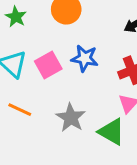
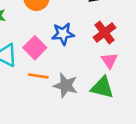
orange line: (20, 110) -> (38, 76), moved

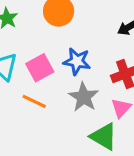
gray star: (66, 86) -> (84, 97), moved

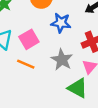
blue star: (77, 61) -> (61, 23), moved

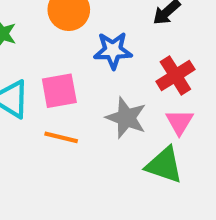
pink square: (29, 39) -> (59, 91), turned 30

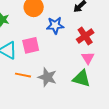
gray star: (126, 118) -> (47, 77), moved
orange line: (61, 137) -> (23, 75), moved

